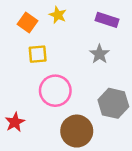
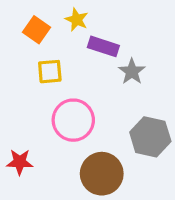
purple rectangle: (107, 20) -> (103, 46), moved
red star: (15, 122) -> (20, 162), turned 30

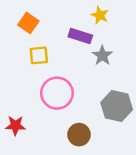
yellow star: (77, 20) -> (100, 15), moved
brown circle: (102, 174) -> (79, 135), size x0.7

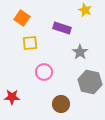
yellow star: (100, 15) -> (85, 10), moved
gray star: (102, 55) -> (80, 52), moved
pink circle: (57, 93) -> (44, 72), size x0.7

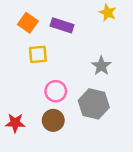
purple rectangle: (62, 28) -> (62, 25), moved
gray hexagon: (90, 82) -> (94, 104), moved
brown circle: (61, 104) -> (53, 120), moved

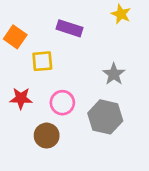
orange square: (28, 23) -> (15, 37), moved
brown circle: (53, 120) -> (47, 136), moved
red star: (15, 123) -> (21, 98), moved

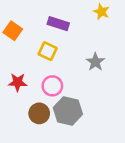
yellow square: (42, 61) -> (48, 51), moved, turned 30
gray hexagon: (105, 117) -> (68, 111), moved

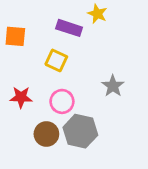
yellow star: (101, 12) -> (97, 14), moved
orange square: (13, 31) -> (15, 36), turned -30
gray star: (95, 62) -> (113, 86), moved

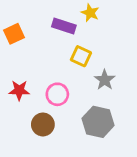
orange square: (15, 36) -> (14, 34), turned -30
yellow square: (56, 60) -> (81, 56), moved
gray hexagon: (80, 131) -> (98, 122), moved

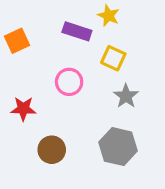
yellow square: (81, 56) -> (113, 58), moved
pink circle: (57, 94) -> (69, 82), moved

